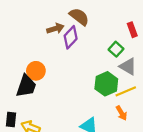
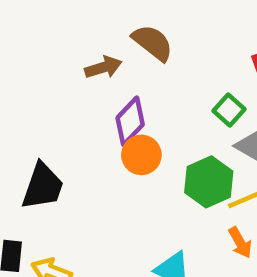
purple diamond: (71, 37) -> (130, 121), moved
orange circle: (36, 71) -> (141, 155), moved

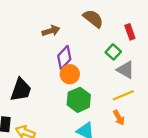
brown semicircle: (153, 43) -> (93, 19), moved
green hexagon: (209, 182) -> (79, 100), moved

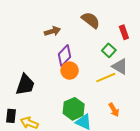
yellow line: (123, 95) -> (106, 78), moved
green hexagon: (79, 100) -> (74, 109), moved

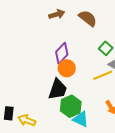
brown arrow: (52, 31) -> (57, 14), moved
black trapezoid: (25, 85) -> (58, 89), moved

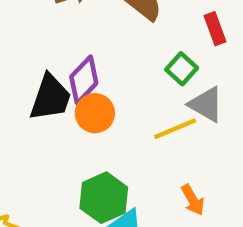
black trapezoid: (58, 89) -> (50, 98), moved

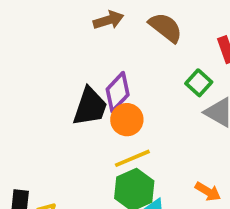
yellow line: (175, 129) -> (132, 158), moved
orange arrow: (193, 200) -> (208, 192), turned -30

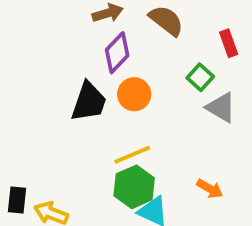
purple diamond: (118, 92) -> (117, 53), moved
orange circle: (127, 120) -> (134, 94), moved

